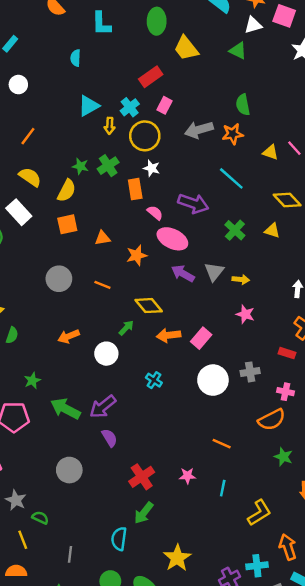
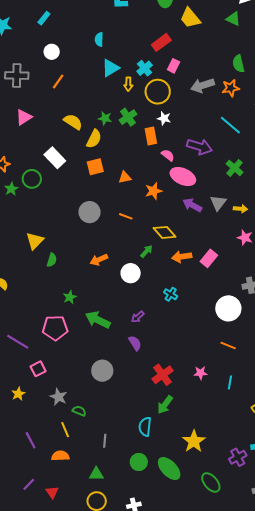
cyan semicircle: (76, 58) -> (99, 39), moved
orange line: (28, 136) -> (58, 81), moved
yellow semicircle: (30, 177) -> (73, 122), moved
white circle: (213, 380) -> (228, 308), moved
purple arrow: (103, 407) -> (138, 317), moved, size x0.6

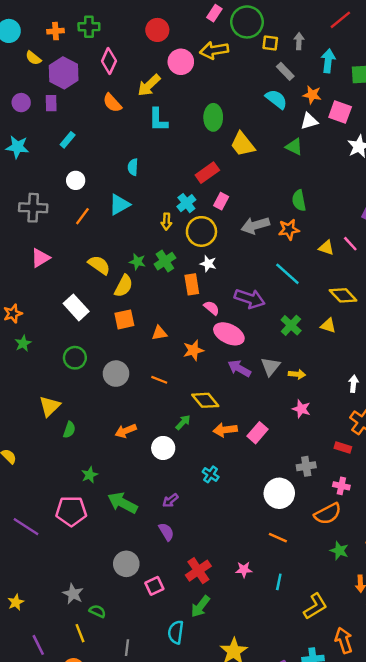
cyan triangle: (110, 68) -> (119, 205), moved
green circle: (32, 179) -> (75, 358), moved
pink square: (38, 369) -> (154, 586), moved
yellow star: (18, 394) -> (16, 602), moved

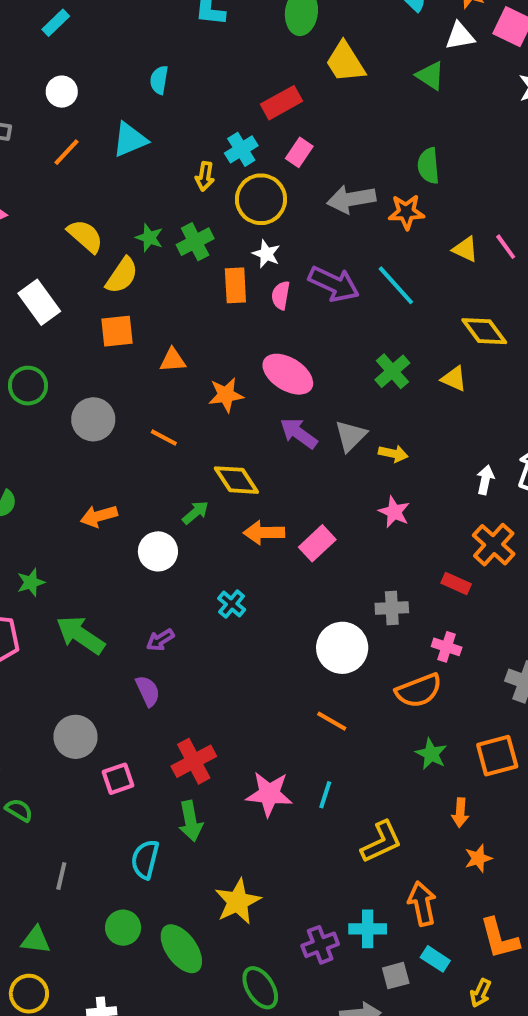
purple arrow: (250, 299) -> (334, 284), moved
pink semicircle: (212, 308) -> (281, 295), moved, turned -126
pink star: (244, 570) -> (269, 794), moved, size x1.6
green arrow: (200, 606) -> (191, 821), turned -55

